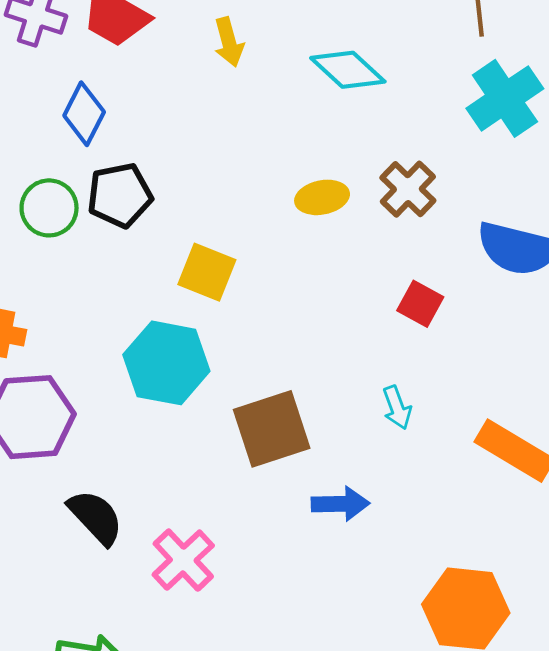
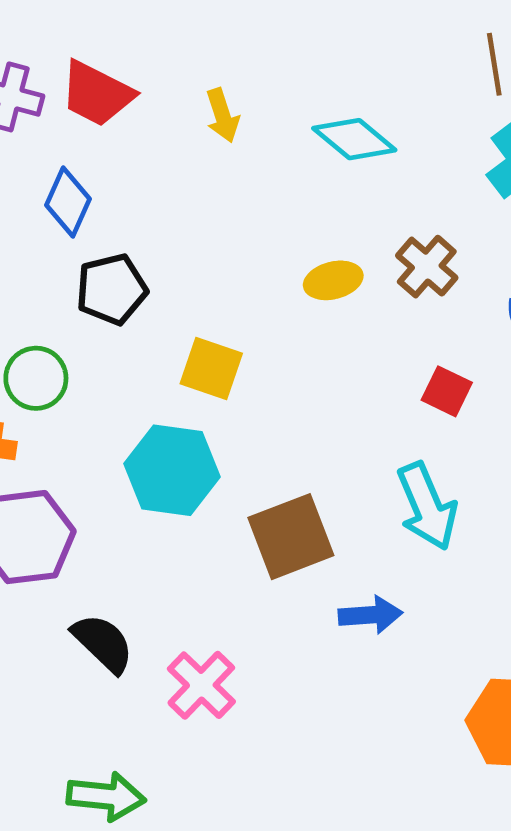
green circle: (49, 208) -> (36, 378), moved
cyan arrow: (397, 408) -> (427, 506), size x1.8

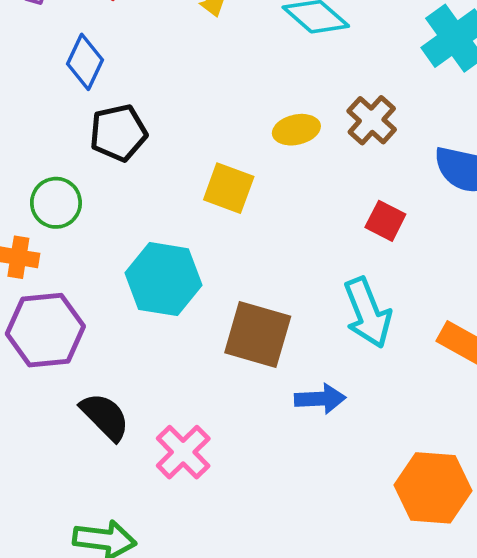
yellow square: (211, 369) -> (229, 188), moved
brown square: (291, 537) -> (258, 334), turned 36

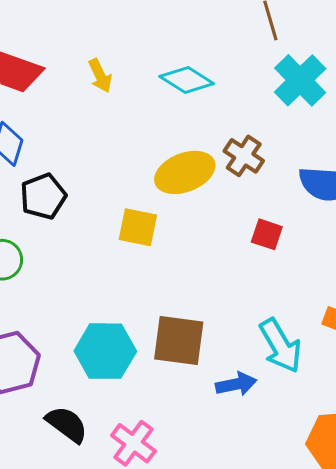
yellow ellipse: (296, 130) -> (185, 172), size x1.6
cyan hexagon: (164, 279) -> (105, 351), moved
cyan arrow: (368, 313) -> (280, 346), moved

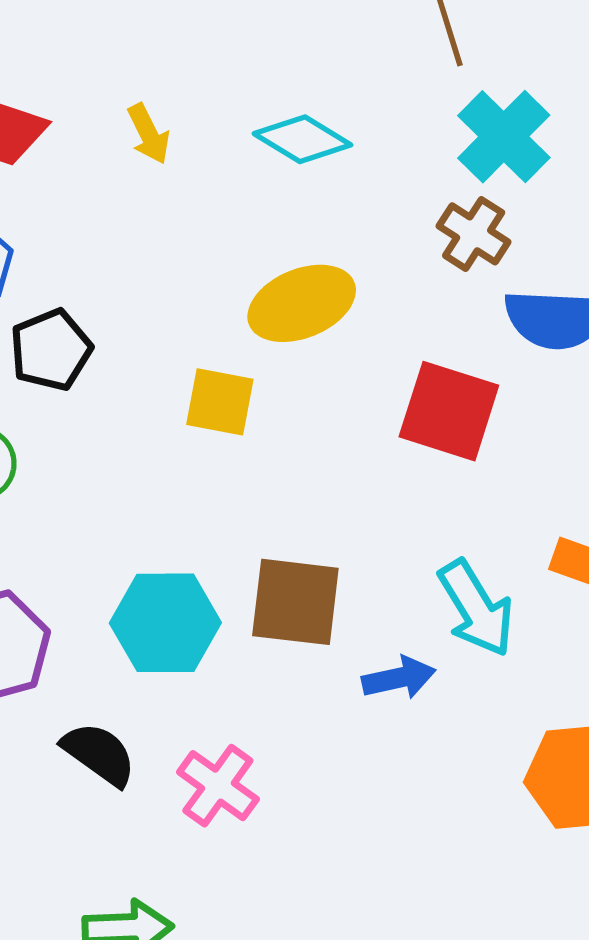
brown cross: (244, 156) -> (474, 234), moved
red square: (267, 234) -> (449, 411), size x1.8

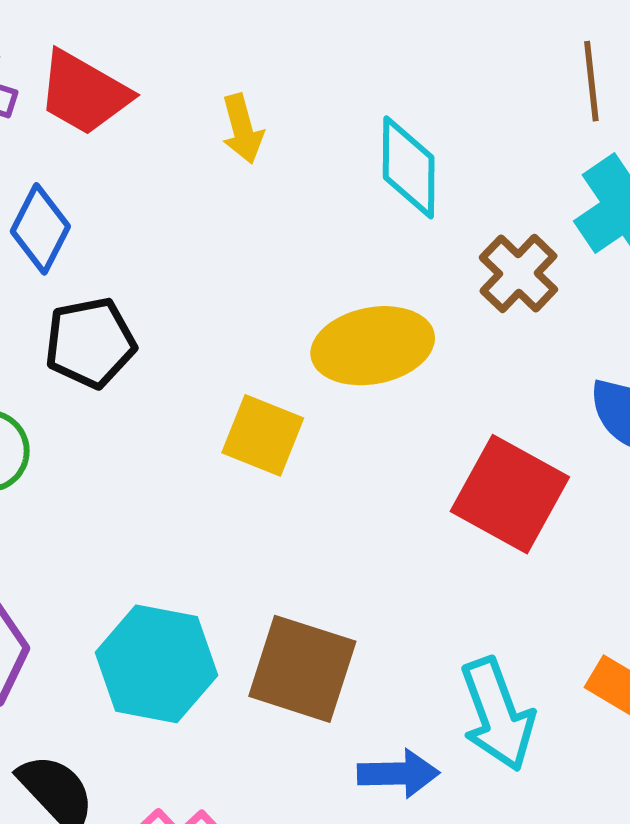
cyan diamond: (302, 139) -> (409, 167), turned 48
brown cross: (474, 234) -> (518, 273), moved

